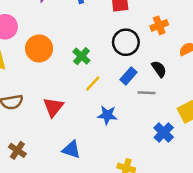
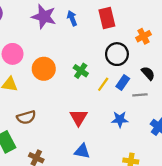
yellow line: (93, 83) -> (103, 84), moved
red triangle: (53, 107) -> (79, 117), moved
blue star: (107, 115) -> (120, 119), moved

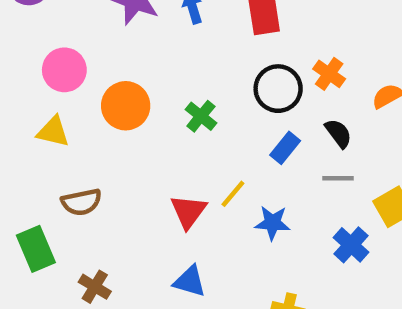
orange cross: (143, 36) -> (329, 74), moved, turned -32
yellow line: (103, 84) -> (233, 194), moved
gray line: (140, 95) -> (338, 178), moved

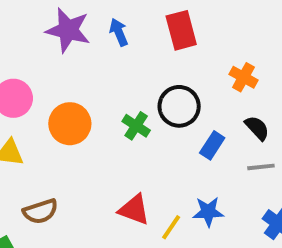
black circle: (278, 89) -> (179, 106), moved
yellow line: (233, 194) -> (171, 227), moved
red triangle: (188, 211) -> (134, 210), turned -40

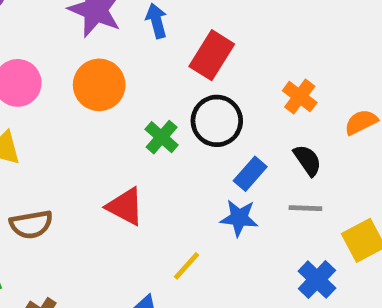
red rectangle: (181, 30) -> (212, 55), moved, turned 39
orange circle: (70, 124) -> (99, 85), moved
red triangle: (134, 210) -> (125, 207), moved
blue star: (208, 212) -> (239, 218), moved

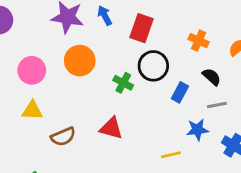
blue star: (239, 218) -> (197, 130), moved
brown semicircle: (31, 224) -> (63, 137), moved
yellow line: (187, 266) -> (171, 155), moved, turned 48

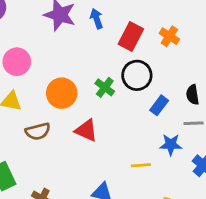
orange cross: (199, 41) -> (169, 36), moved
orange circle: (80, 61) -> (62, 93), moved
black semicircle: (212, 77) -> (193, 95), turned -150

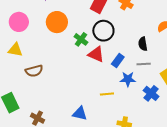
orange circle: (62, 93) -> (57, 22), moved
blue rectangle: (159, 105) -> (118, 61), moved
red triangle: (86, 130) -> (96, 54), moved

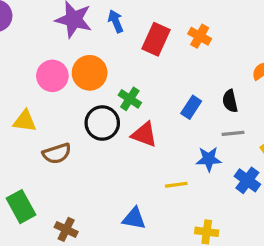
pink circle: (19, 22) -> (52, 76), moved
black circle: (103, 31) -> (102, 123), moved
red triangle: (96, 54) -> (144, 135), moved
blue rectangle: (118, 61) -> (191, 107), moved

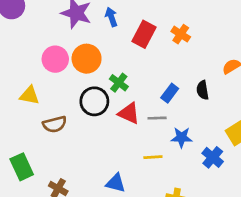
gray line: (233, 133) -> (157, 118), moved

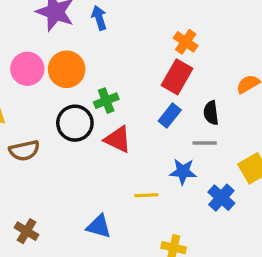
red rectangle: (144, 34) -> (177, 77), moved
green cross: (119, 83) -> (106, 101), turned 30
gray line: (157, 118) -> (205, 143), moved

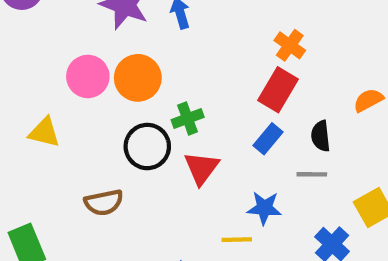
red triangle: (118, 139) -> (201, 168), turned 40
brown semicircle: (24, 151) -> (104, 202), moved
blue star: (183, 172) -> (264, 208), moved

